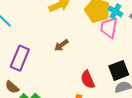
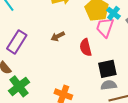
red semicircle: (88, 80) -> (86, 47), moved

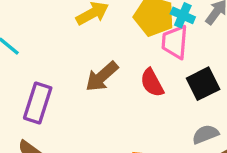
brown arrow: (58, 36) -> (102, 77), size x1.5
black square: (107, 69) -> (203, 84), moved

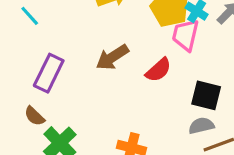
red semicircle: (152, 83) -> (158, 70), turned -112
black square: (203, 84) -> (206, 95), moved, turned 32

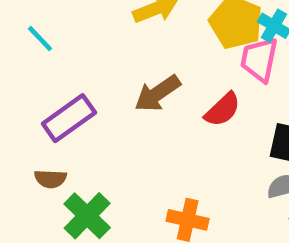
purple rectangle: (49, 73) -> (69, 118), turned 30
brown semicircle: (34, 116) -> (50, 179), turned -40

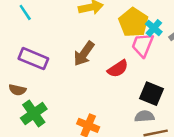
brown arrow: (158, 93) -> (84, 54), turned -30
purple rectangle: (69, 118) -> (33, 59), turned 48

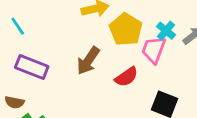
cyan line: (25, 12) -> (18, 26), moved
yellow pentagon: (133, 22) -> (126, 29), moved

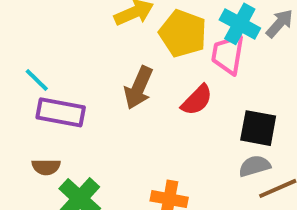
cyan line: (18, 26) -> (37, 80), moved
cyan cross: (166, 31) -> (240, 24), size x1.4

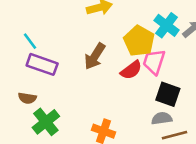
yellow pentagon: (183, 33) -> (139, 41), moved
pink trapezoid: (228, 54) -> (154, 62), moved

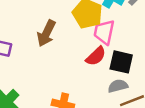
red semicircle: (131, 70) -> (96, 56), moved

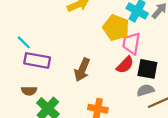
brown arrow: (46, 33) -> (82, 70), moved

